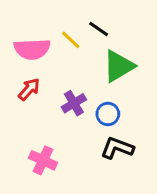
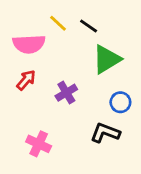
yellow line: (71, 40) -> (58, 23), moved
blue circle: (108, 114) -> (120, 102), moved

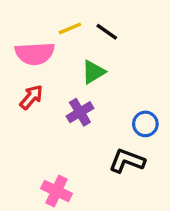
yellow line: (58, 23) -> (70, 28), turned -66
green triangle: (107, 59) -> (93, 72), moved, size x0.7
pink cross: (39, 144) -> (56, 191), moved

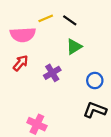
green triangle: (93, 72) -> (74, 47), moved
black L-shape: (127, 161) -> (95, 110), moved

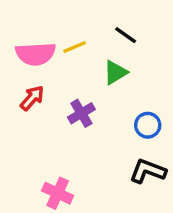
yellow line: (46, 18) -> (75, 47), moved
black line: (70, 20) -> (126, 35), moved

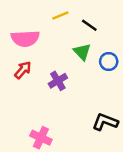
yellow line: (75, 47) -> (60, 16), moved
green triangle: (115, 73) -> (82, 52), turned -42
blue circle: (148, 125) -> (109, 61), moved

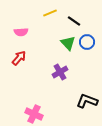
pink semicircle: (25, 39) -> (21, 32), size x0.6
blue circle: (109, 61) -> (87, 42), moved
purple cross: (58, 81) -> (60, 72), moved

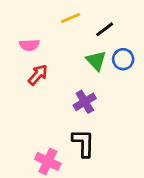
black line: (74, 21) -> (105, 29), turned -72
red arrow: (19, 58) -> (38, 75), moved
black L-shape: (87, 101) -> (83, 143), moved, turned 70

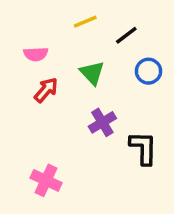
green triangle: (96, 61) -> (92, 73), moved
black L-shape: (83, 143) -> (143, 148), moved
pink cross: (48, 161) -> (46, 180), moved

